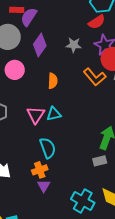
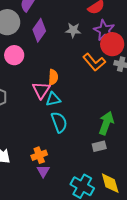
orange semicircle: (53, 81) -> (53, 77), moved
pink triangle: (36, 115) -> (41, 90), moved
cyan semicircle: (48, 148) -> (59, 122), moved

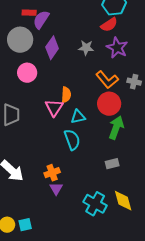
red circle: (112, 44) -> (109, 104), moved
cyan triangle: (53, 99) -> (78, 117), moved
green arrow: (106, 123) -> (116, 128), moved

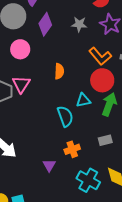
pink triangle: (54, 108) -> (21, 84), moved
cyan triangle: (78, 117) -> (83, 100), moved
orange cross: (52, 173) -> (72, 149), moved

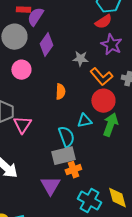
gray star: (79, 24) -> (80, 59), moved
pink triangle: (21, 84) -> (22, 125), moved
gray rectangle: (105, 140) -> (63, 156), moved, size x1.6
purple triangle: (49, 165) -> (50, 186), size x1.5

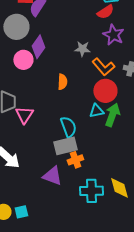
purple diamond: (46, 45) -> (38, 47), moved
cyan triangle: (84, 121) -> (96, 111), moved
purple triangle: (50, 186) -> (52, 176), turned -40
cyan cross: (89, 201) -> (91, 191), turned -30

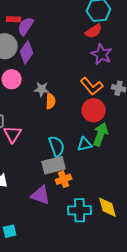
purple diamond: (38, 47) -> (27, 52), moved
gray star: (82, 49) -> (42, 89), moved
cyan triangle: (96, 111) -> (85, 144), moved

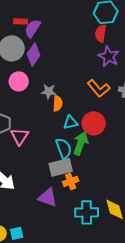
red semicircle: (94, 31) -> (101, 33), turned 132
red circle: (94, 110) -> (94, 123), moved
green arrow: (101, 134) -> (81, 143), moved
cyan triangle: (85, 144) -> (71, 122), moved

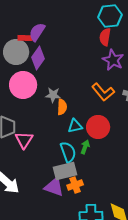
red rectangle: (21, 21) -> (25, 38), moved
pink circle: (19, 81) -> (23, 85), size x1.4
green arrow: (81, 143) -> (85, 147), size x0.6
purple triangle: (48, 197) -> (54, 187), moved

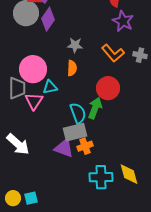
pink circle: (23, 85) -> (33, 69), moved
gray star: (53, 95) -> (75, 45), moved
cyan triangle: (75, 126) -> (50, 87), moved
green arrow: (85, 147) -> (95, 108), size x1.5

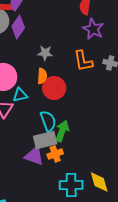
orange L-shape: (113, 53) -> (83, 61), turned 30
red circle: (108, 88) -> (54, 88), moved
green arrow: (95, 108) -> (62, 131), moved

